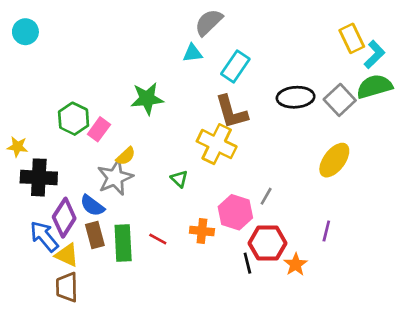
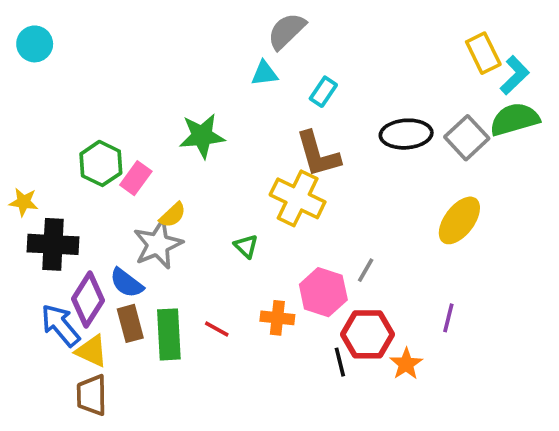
cyan rectangle: (235, 66) -> (323, 92), size x0.7

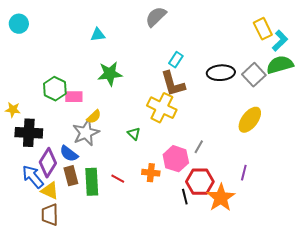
cyan triangle: (264, 73) -> (98, 35), moved
cyan rectangle: (323, 92) -> (176, 60), moved
pink rectangle: (136, 178) -> (74, 97), turned 54
orange star: (406, 364) -> (221, 198), size x1.6

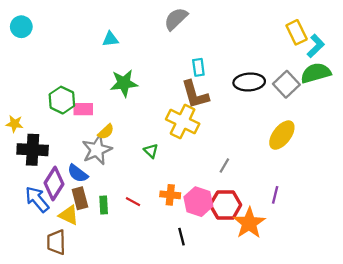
cyan rectangle: (176, 60) -> (198, 67), turned -42
pink hexagon: (176, 159) -> (198, 202), moved
green rectangle: (92, 182) -> (104, 205), size x0.6
yellow triangle: (50, 191) -> (69, 215), moved
black line: (185, 197) -> (181, 237), moved

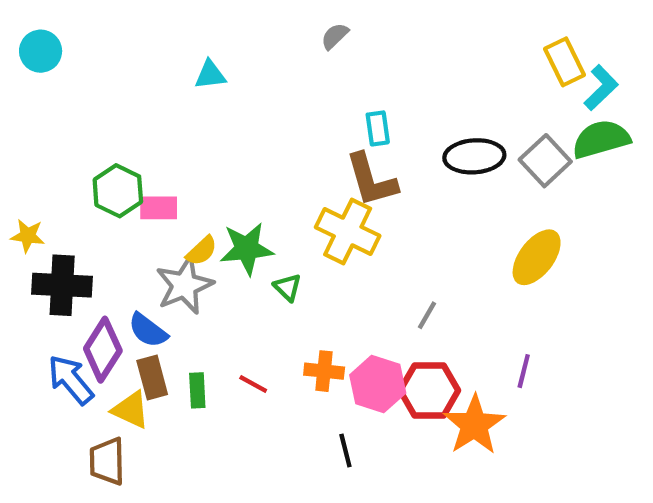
gray semicircle: (176, 19) -> (335, 36), size x0.6
green star: (124, 83) -> (247, 249), moved

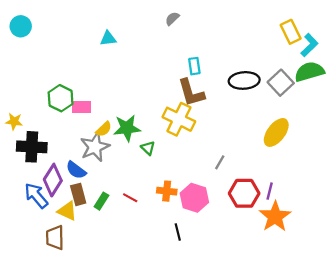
green rectangle: (197, 390) -> (101, 201), turned 35
red hexagon: (429, 390) -> (244, 193), moved
orange star: (474, 425) -> (275, 217), moved

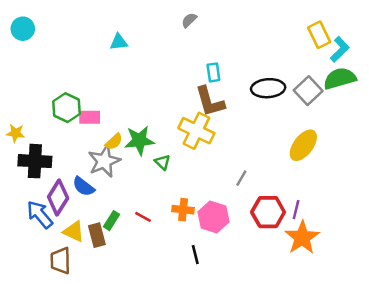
brown rectangle: (78, 194) -> (97, 235), moved

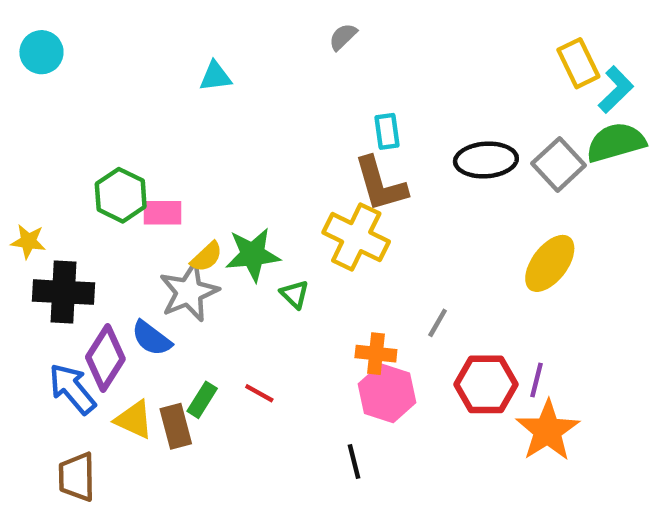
orange cross: (183, 210) -> (376, 354), moved
brown trapezoid: (60, 261) -> (77, 477), moved

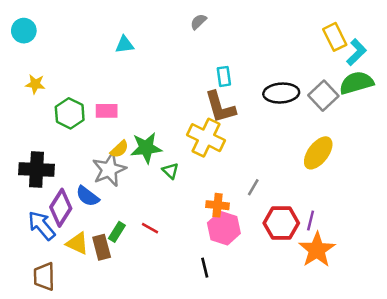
pink rectangle: (163, 213) -> (107, 111), moved
yellow star: (28, 241) -> (35, 84), moved

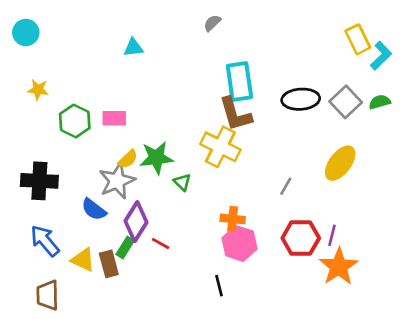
cyan rectangle: (224, 76) -> (239, 82), size x1.8
green semicircle: (356, 83) -> (380, 102), moved, size x0.6
gray line: (253, 187) -> (286, 186), moved
purple diamond: (61, 208) -> (136, 222), moved

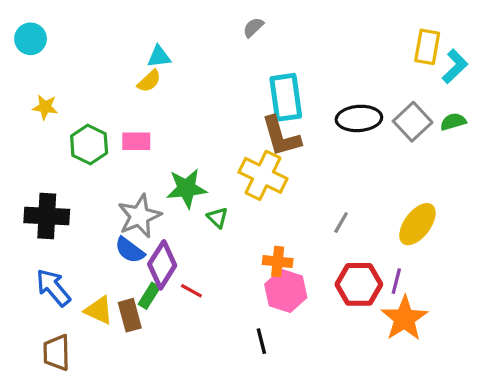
yellow rectangle: (358, 39) -> (427, 47), turned 36
yellow semicircle: (128, 159) -> (149, 81), moved
yellow ellipse: (340, 163) -> (417, 224), moved
blue semicircle: (94, 209) -> (130, 250), moved

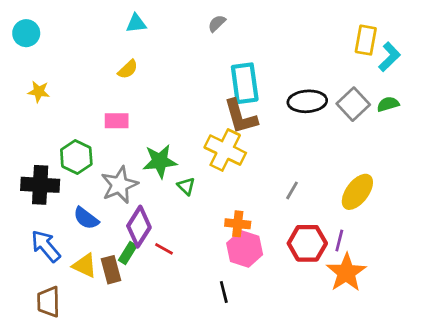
cyan triangle: (159, 57) -> (136, 23), moved
green hexagon: (89, 144) -> (76, 157), moved
blue semicircle: (130, 250) -> (86, 218), moved

